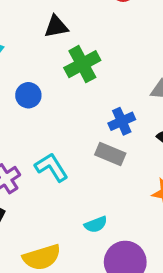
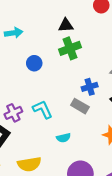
black triangle: (56, 26) -> (66, 25), moved
cyan semicircle: (96, 224) -> (64, 138), moved

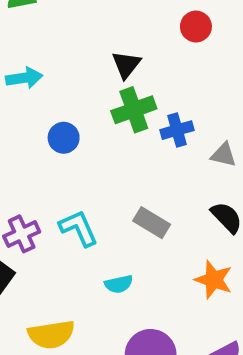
black triangle: (66, 25) -> (126, 65), turned -49
blue cross: (90, 87) -> (177, 130), moved

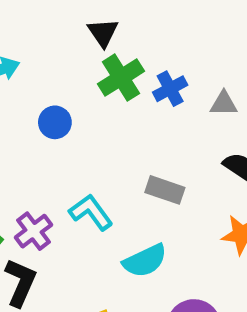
cyan semicircle: (119, 284) -> (145, 261), size x1.5

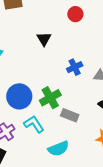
green cross: (121, 78) -> (50, 98), moved
blue circle: (55, 122) -> (19, 96), moved, size x1.6

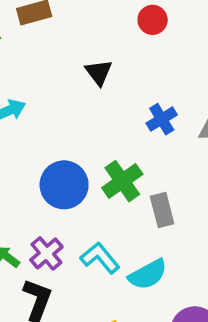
gray rectangle: (70, 115) -> (162, 210), turned 60
cyan L-shape: (34, 124) -> (100, 258), moved

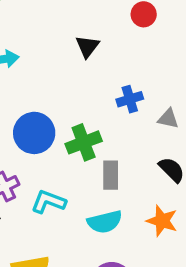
cyan L-shape: (100, 258) -> (48, 202), turned -44
cyan semicircle: (148, 274) -> (105, 222), moved

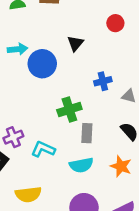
blue circle: (34, 133) -> (42, 64), moved

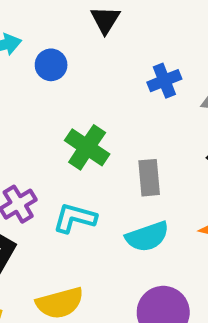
blue circle: (42, 64) -> (51, 65), size x0.6
green cross: (69, 109) -> (87, 147), moved, turned -30

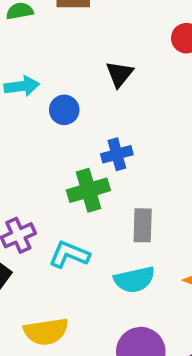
blue cross: (164, 81) -> (117, 154), moved
green cross: (87, 147) -> (88, 190), turned 33

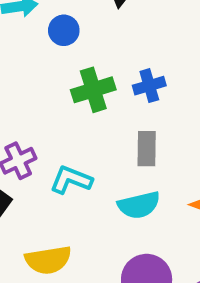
blue cross: (117, 154) -> (149, 86), moved
green cross: (88, 190) -> (93, 90), moved

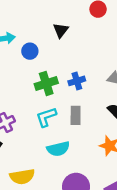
cyan L-shape: (71, 180) -> (46, 117), moved, turned -40
cyan semicircle: (139, 205) -> (58, 149), moved

